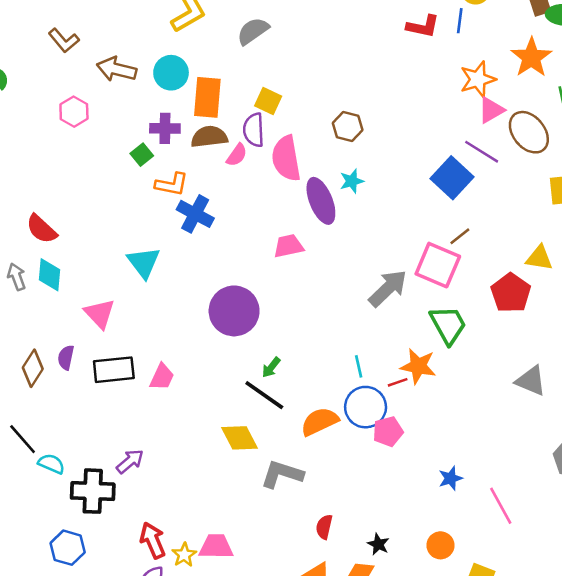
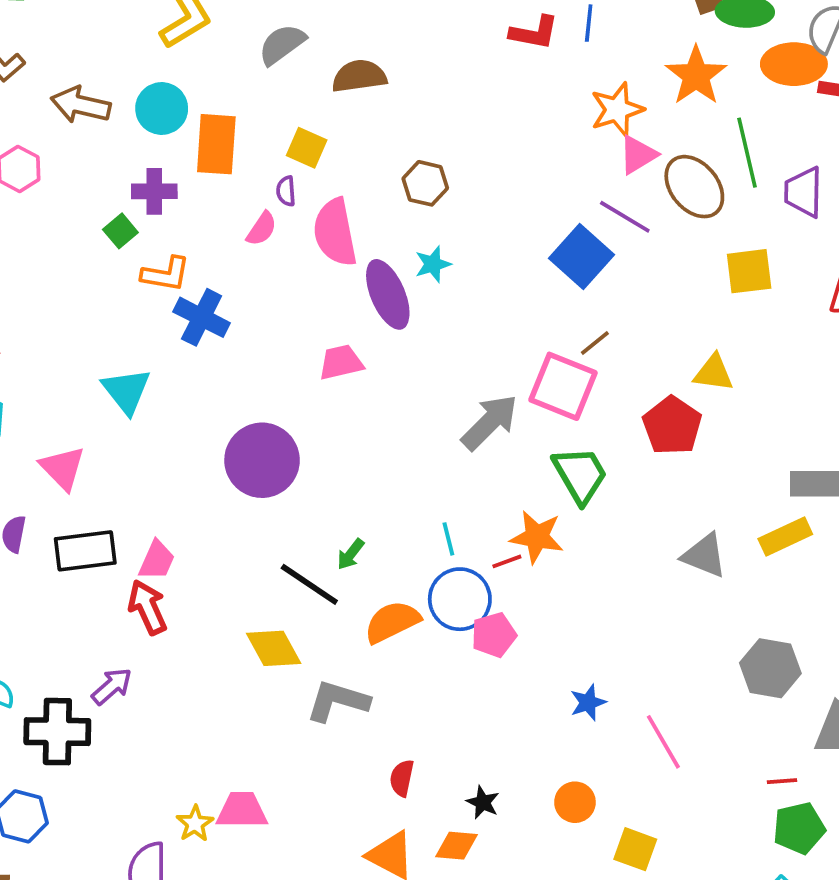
purple semicircle: (254, 130) -> (286, 191), size x0.6
brown semicircle: (209, 137) -> (359, 76), moved
green arrow: (271, 367) -> (351, 554), moved
red arrow: (153, 540) -> (147, 607), moved

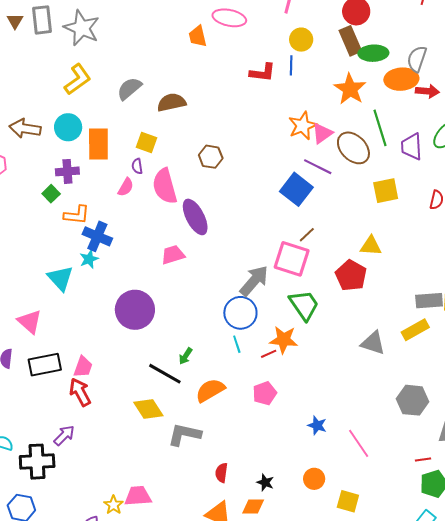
orange star: (617, 110) -> (303, 126), moved
cyan star: (433, 264) -> (89, 259), moved
blue circle: (460, 599) -> (240, 313), moved
blue star: (588, 702) -> (317, 425), turned -30

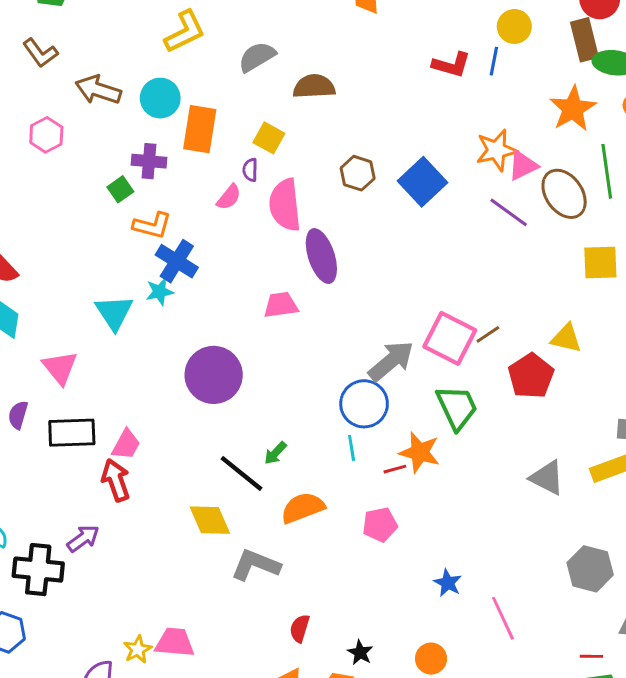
blue square: (296, 189) -> (422, 182), moved
brown line: (307, 235) -> (488, 334), moved

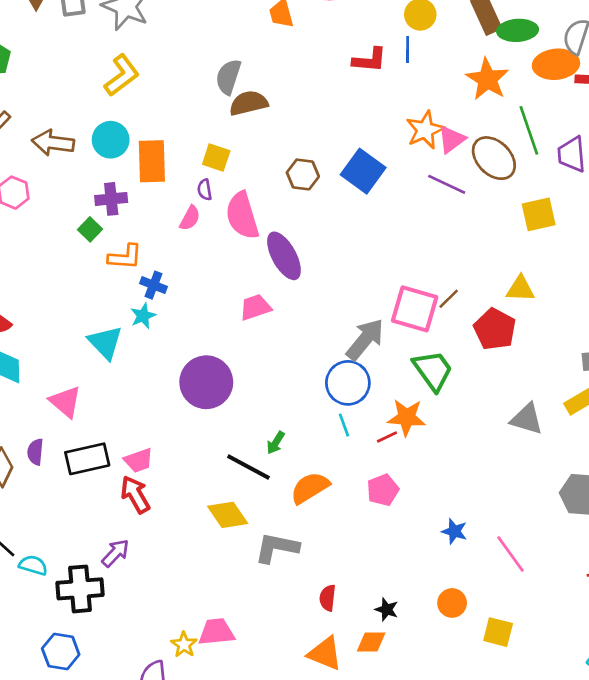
gray semicircle: (257, 57) -> (228, 77), moved, turned -30
blue cross: (177, 261) -> (153, 285), size x0.7
pink trapezoid: (126, 445) -> (139, 460), turned 52

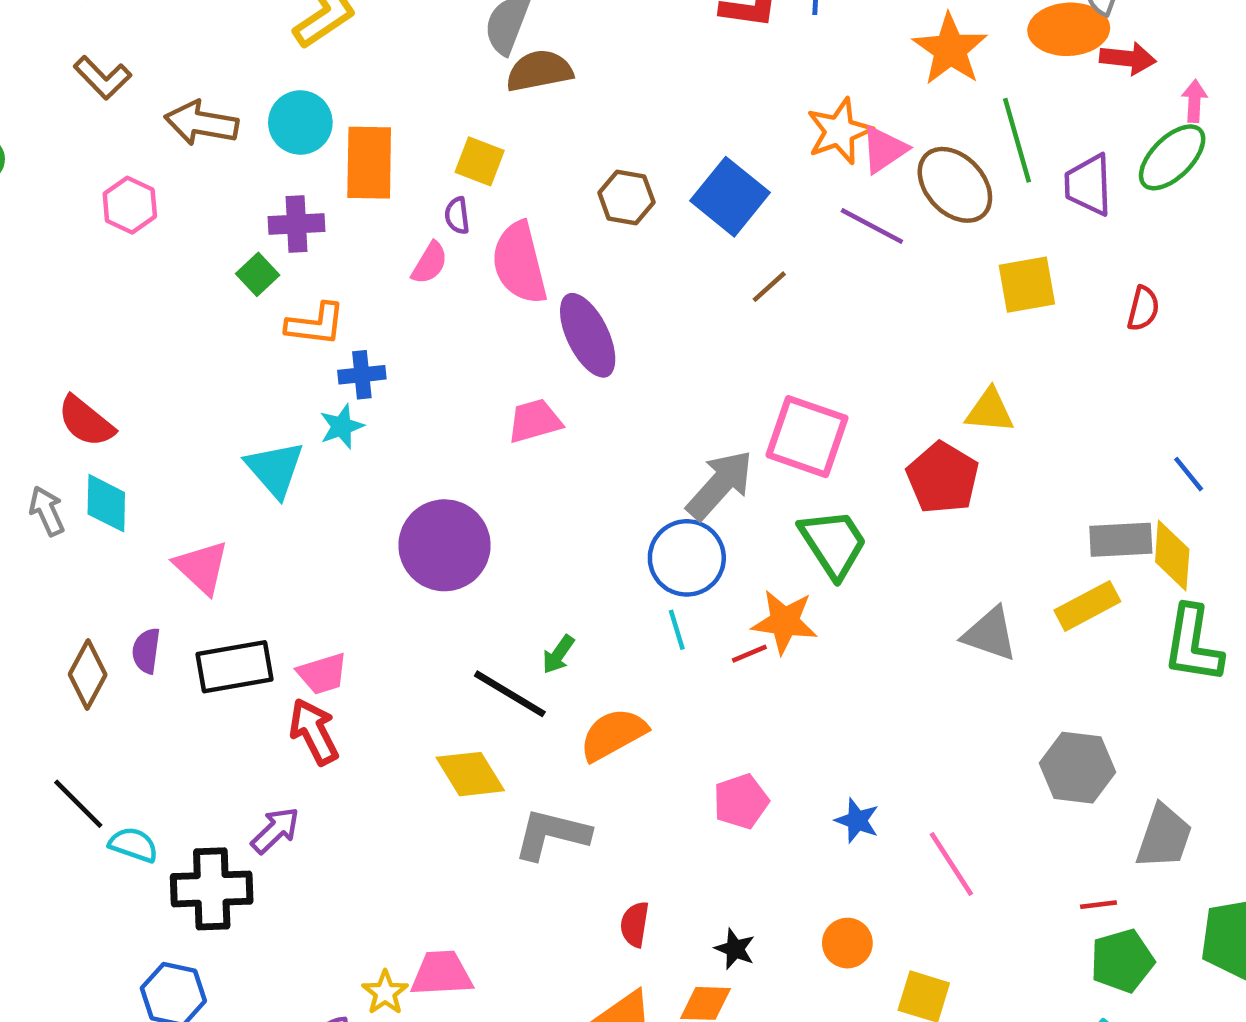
blue cross: (153, 285) -> (362, 375), turned -30
brown line: (449, 299) -> (769, 287), moved
pink pentagon: (383, 490) -> (741, 801), moved

